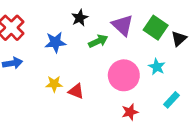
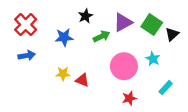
purple triangle: (123, 25) -> (123, 22), turned 48

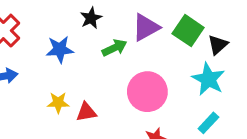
cyan star: (153, 59) -> (208, 79), moved, size x1.5
red triangle: (82, 80) -> (86, 112), turned -32

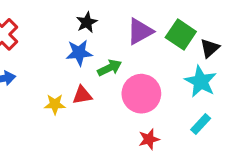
green arrow: (114, 48) -> (110, 68), moved
blue star: (60, 49) -> (79, 53), moved
red triangle: (86, 112) -> (82, 95), moved

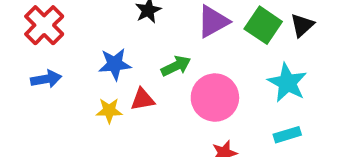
black triangle: (210, 48) -> (302, 25), moved
blue star: (79, 53) -> (115, 64), moved
cyan rectangle: (201, 124) -> (287, 135), turned 30

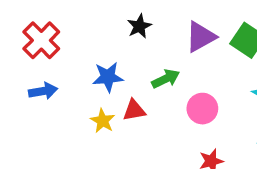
pink circle: (215, 98) -> (202, 109), size x0.7
yellow star: (109, 111) -> (103, 121), turned 30

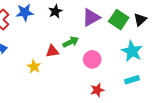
blue star: (108, 77) -> (25, 12), moved
red triangle: (134, 110) -> (52, 51), moved

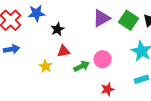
black star: (55, 11) -> (58, 29), moved
green arrow: (71, 42) -> (82, 66), moved

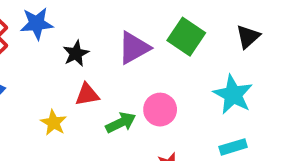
purple triangle: (102, 18) -> (134, 48), moved
green square: (128, 20) -> (186, 37), moved

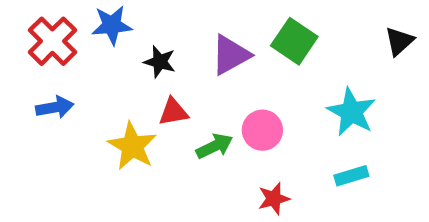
black triangle: (248, 37) -> (399, 41), moved
black star: (76, 53) -> (160, 62), turned -30
yellow star: (54, 123) -> (132, 146), size x1.5

